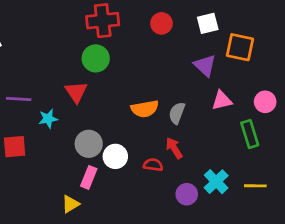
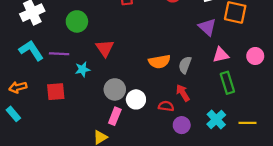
green circle: (96, 58) -> (77, 21), moved
green rectangle: (250, 134) -> (227, 83), moved
purple circle: (187, 194) -> (182, 125), moved

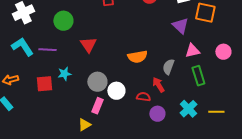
gray semicircle: (185, 65) -> (168, 67), moved
cyan star: (82, 69) -> (64, 74), moved

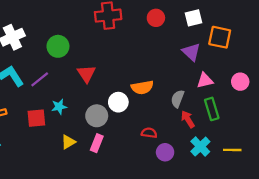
purple line: (47, 50) -> (40, 79), turned -42
red arrow: (158, 85) -> (188, 119), moved
white circle: (116, 91) -> (118, 102), moved
yellow triangle: (84, 125) -> (68, 142), moved

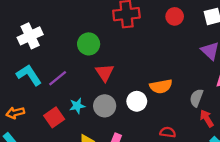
green circle: (58, 46) -> (89, 44), moved
gray circle: (97, 116) -> (105, 106), moved
red square: (36, 118) -> (54, 117), turned -30

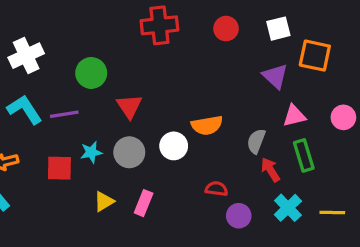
green circle: (89, 44) -> (91, 73), moved
purple line: (58, 78) -> (64, 114), turned 30
red square: (54, 117) -> (59, 168), turned 36

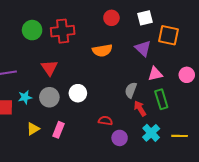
red cross: (159, 25) -> (63, 31), moved
green circle: (91, 73) -> (32, 30), moved
orange semicircle: (207, 125) -> (102, 50), moved

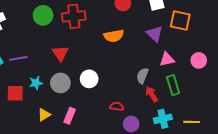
cyan cross: (151, 133) -> (163, 119), turned 30

